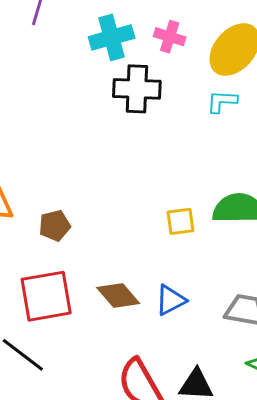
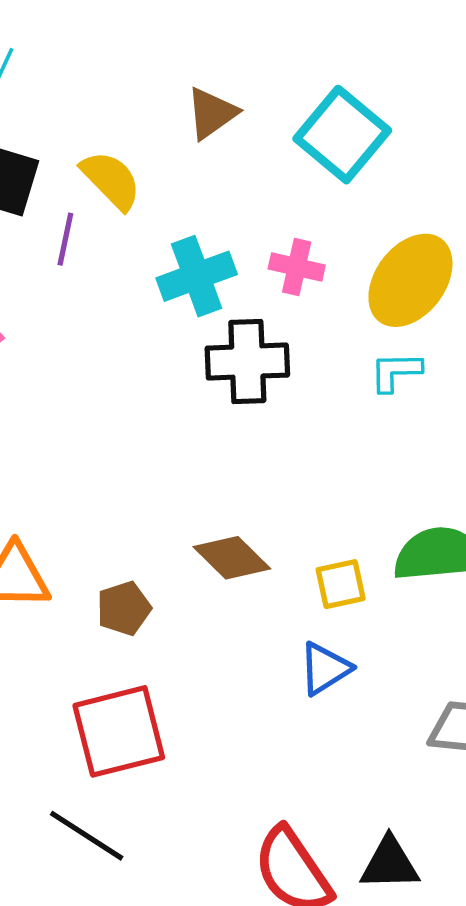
brown diamond: (118, 296) -> (232, 558), moved
blue triangle: (171, 300) -> (325, 669), moved

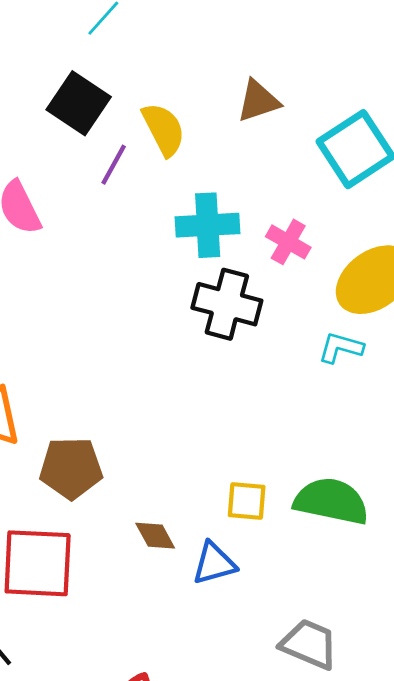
brown diamond: (232, 558) -> (155, 536), moved, size x0.7
brown pentagon: (124, 608) -> (71, 468), size x1.4

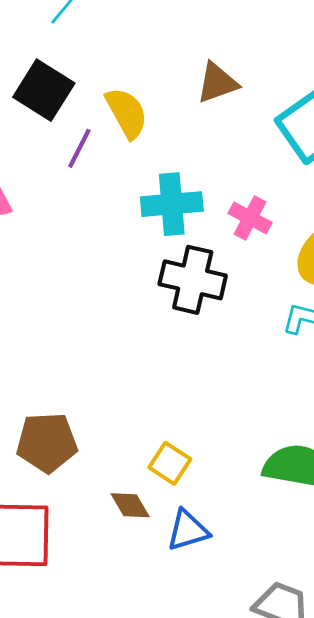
yellow square: (247, 501) -> (170, 463), moved, turned 30

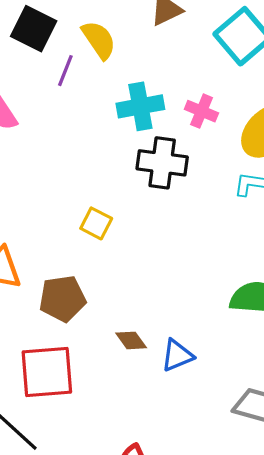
yellow square: (170, 463) -> (96, 223), moved

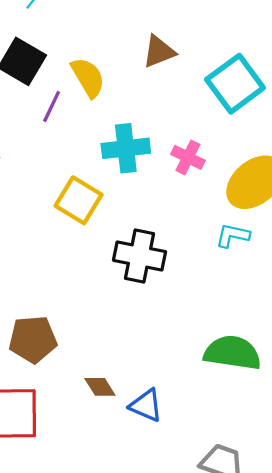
black cross: (162, 163) -> (140, 256), moved
yellow square: (96, 223) -> (79, 200), moved, size x1.4
blue triangle: (177, 355) -> (146, 405), turned 42

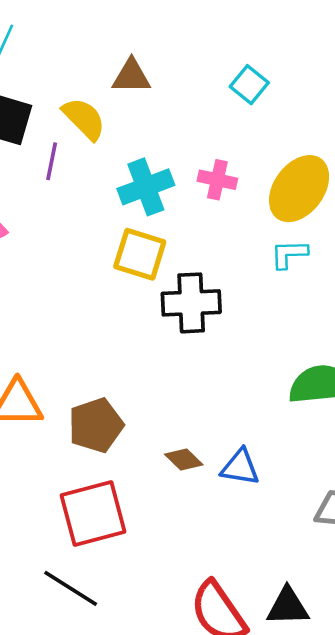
brown triangle: (159, 52) -> (131, 76), moved, turned 36
cyan square: (235, 84) -> (249, 85), size x0.6
yellow square: (79, 200) -> (140, 254), moved

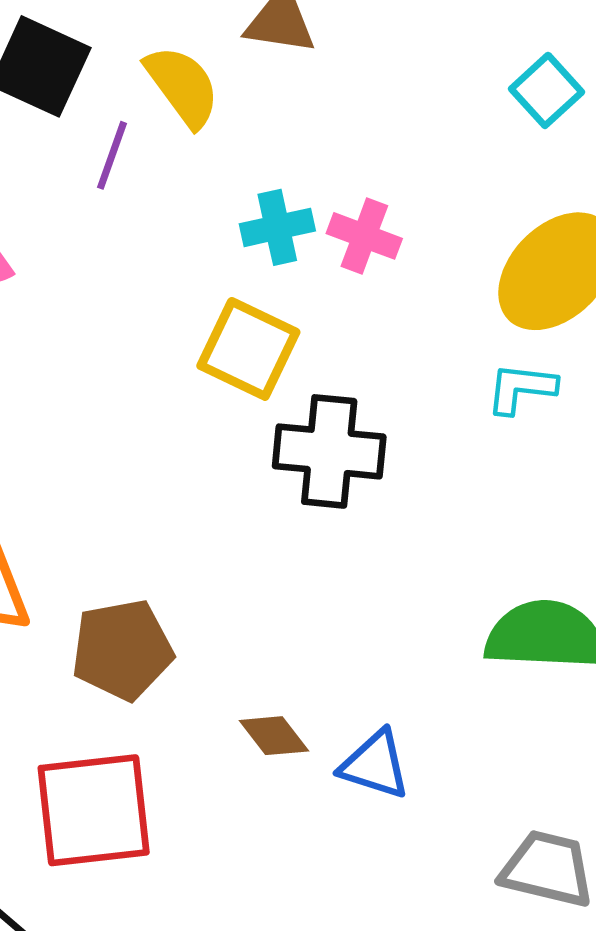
cyan square: (249, 85) -> (546, 90), moved
pink cross: (217, 180) -> (364, 236), moved
cyan cross: (146, 187) -> (277, 227), size x0.7

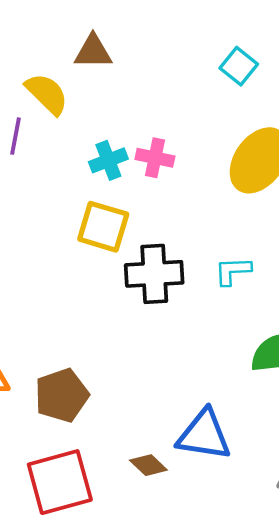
cyan L-shape: (521, 388) -> (233, 271), moved
brown diamond: (274, 736) -> (148, 465), moved
blue triangle: (375, 765) -> (204, 435), size x1.4

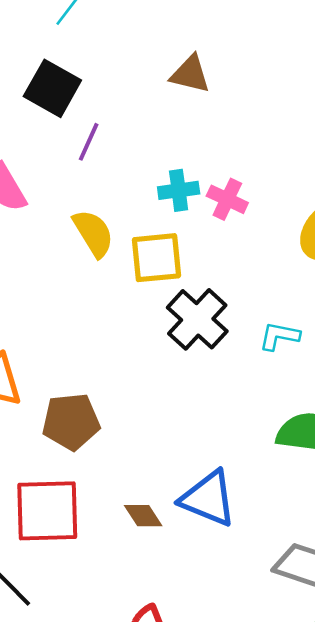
yellow semicircle: (47, 94) -> (93, 233), moved
yellow square: (103, 227) -> (156, 258), turned -36
black cross: (154, 274) -> (197, 319), turned 32

